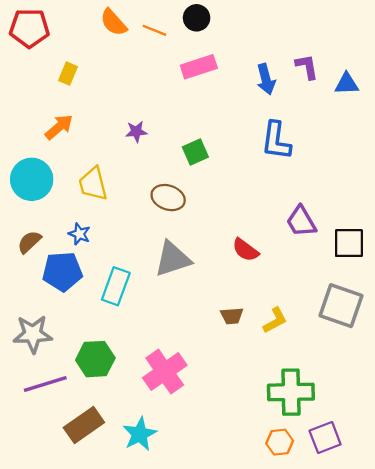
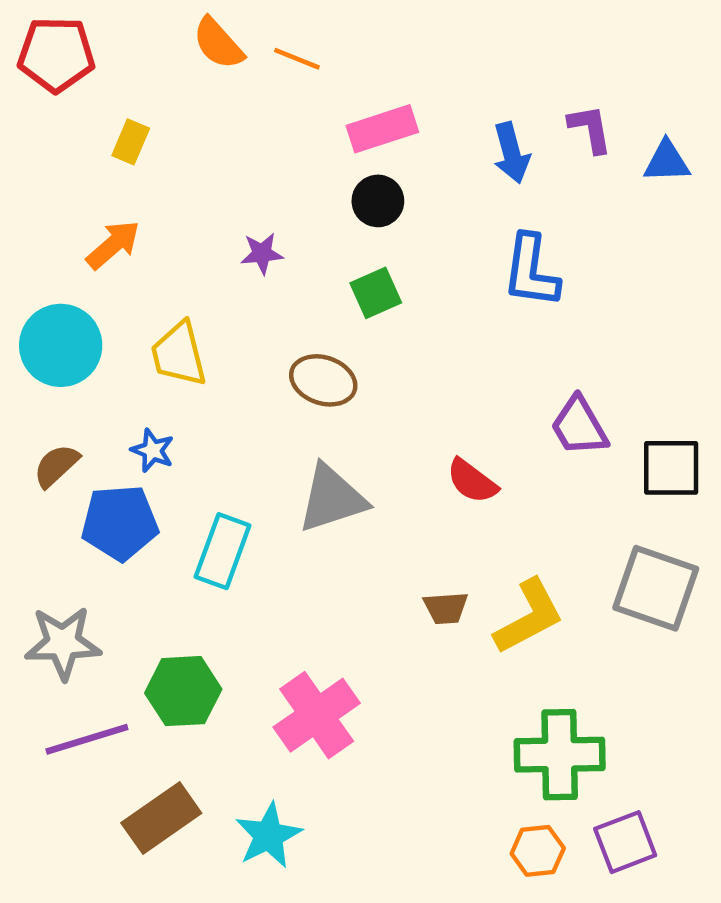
black circle: (197, 18) -> (378, 201), moved
yellow L-shape: (275, 320) -> (529, 617), size x1.5

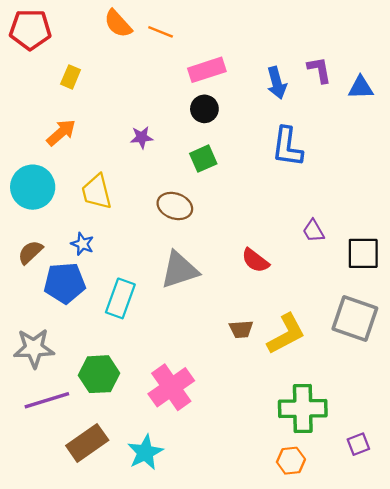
purple trapezoid: (579, 426) -> (313, 231), size x0.7
purple square: (625, 842) -> (358, 444), moved, size x0.7

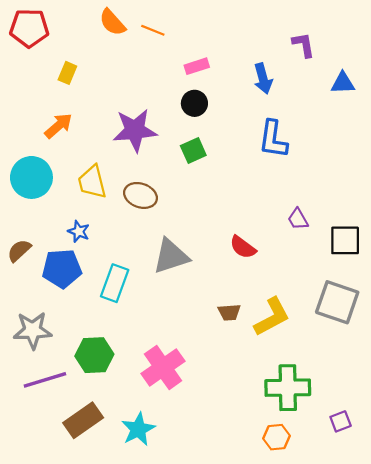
pink rectangle: (207, 70) -> (197, 66), size x0.7
purple L-shape: (319, 70) -> (303, 45), moved
purple star: (142, 137) -> (135, 130), size x2.0
brown ellipse: (175, 206) -> (140, 195), moved
brown semicircle: (30, 252) -> (19, 251), moved

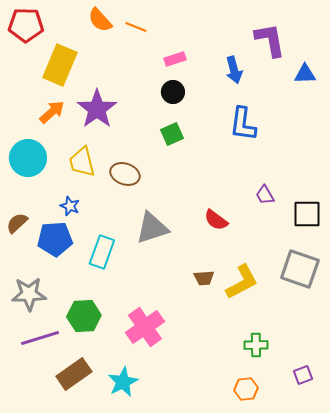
purple L-shape: (303, 45) -> (270, 40), size x1.5
yellow rectangle: (67, 73) -> (60, 65), size x2.0
purple star: (135, 130) -> (97, 109), moved, turned -30
green cross: (288, 388) -> (256, 345), size x0.6

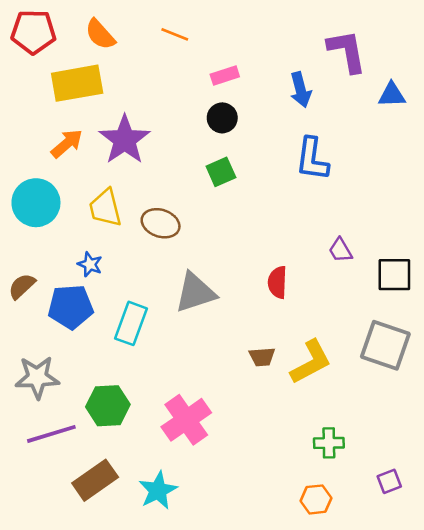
orange semicircle: (100, 20) -> (100, 34), moved
yellow rectangle: (60, 65) -> (77, 83), turned 57
red semicircle: (216, 220) -> (277, 282), turned 55

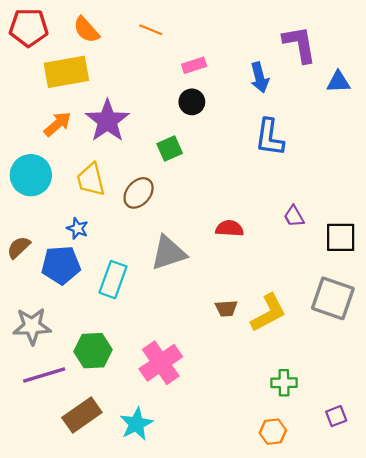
green square: (221, 172) -> (170, 149), moved
brown ellipse: (161, 223) -> (139, 193), turned -68
red semicircle: (277, 282) -> (230, 228), moved, turned 92

